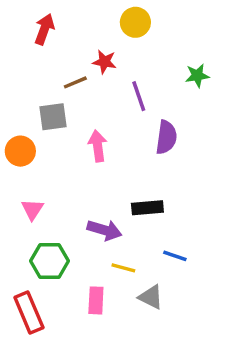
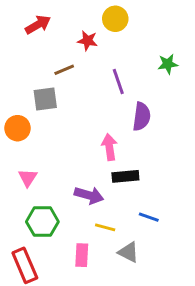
red arrow: (44, 29) -> (38, 25), turned 40
red star: (104, 62) -> (88, 41), moved
pink arrow: (98, 146) -> (109, 147), moved

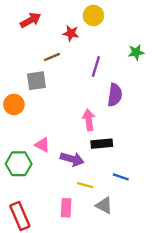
purple line: (118, 82) -> (96, 66), turned 36
pink triangle: (28, 178) -> (42, 145), moved, turned -35
green hexagon: (42, 222) -> (19, 164), moved

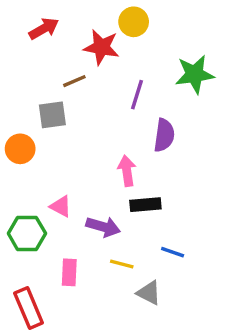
red star: (71, 33) -> (101, 47), size x1.5
green star: (136, 52) -> (195, 74), size x1.6
pink rectangle: (66, 208) -> (69, 272), moved

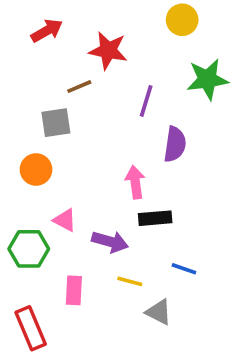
yellow circle: (134, 22) -> (182, 20), moved
orange circle: (20, 149) -> (36, 170), moved

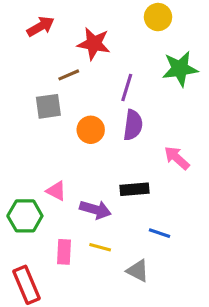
purple semicircle: (175, 144) -> (133, 125), moved
orange circle: (36, 170) -> (91, 130), moved
pink arrow: (135, 182) -> (177, 158), moved, turned -40
yellow line: (130, 281) -> (100, 247), moved

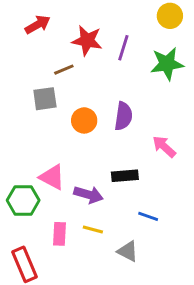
yellow circle: (158, 17) -> (170, 16), moved
purple line: (127, 87) -> (123, 48), moved
pink triangle: (56, 191) -> (52, 177), size x1.4

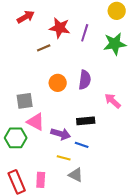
gray square: (45, 99) -> (25, 101), moved
blue line: (148, 216) -> (82, 145), moved
pink rectangle: (59, 234) -> (41, 180), moved
gray triangle: (128, 251) -> (76, 175), moved

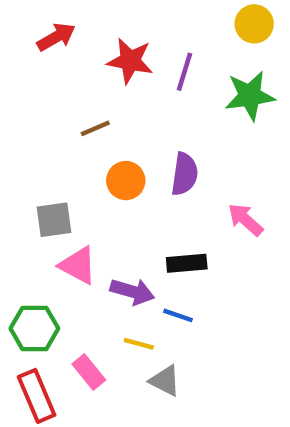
brown line: (44, 48) -> (95, 128), moved
green hexagon: (16, 138) -> (34, 328), moved
pink rectangle: (41, 180) -> (89, 372), moved, turned -42

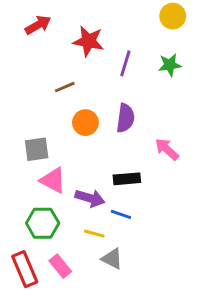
purple line: (185, 72) -> (125, 63), moved
green star: (250, 96) -> (170, 65), size x0.7
green hexagon: (34, 328) -> (43, 223), moved
pink rectangle: (89, 372) -> (60, 266), moved

